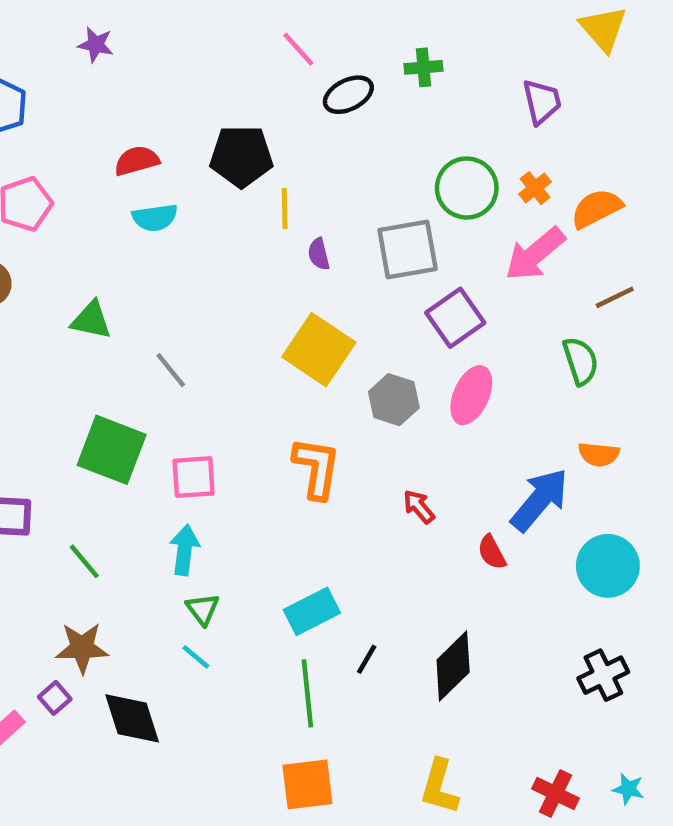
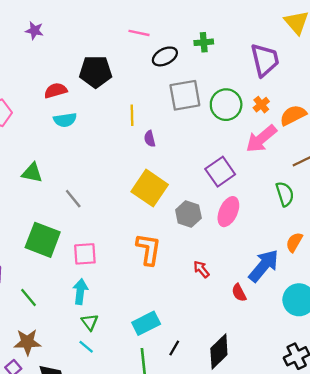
pink line: (298, 49) -> (139, 33), turned -36
purple trapezoid: (542, 102) -> (265, 60), size x1.4
black pentagon: (241, 156) -> (96, 72), moved
gray square: (408, 249) -> (185, 95), moved
orange semicircle: (599, 454) -> (294, 242), turned 114

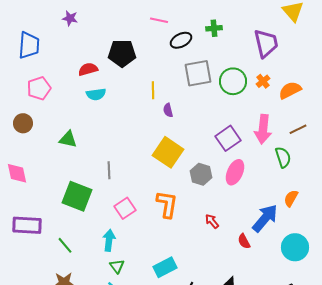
pink arrow: (261, 139) -> (263, 129), moved, turned -44
gray line: (73, 199) -> (109, 170), moved, turned 36
pink square: (85, 254) -> (125, 208), moved, turned -30

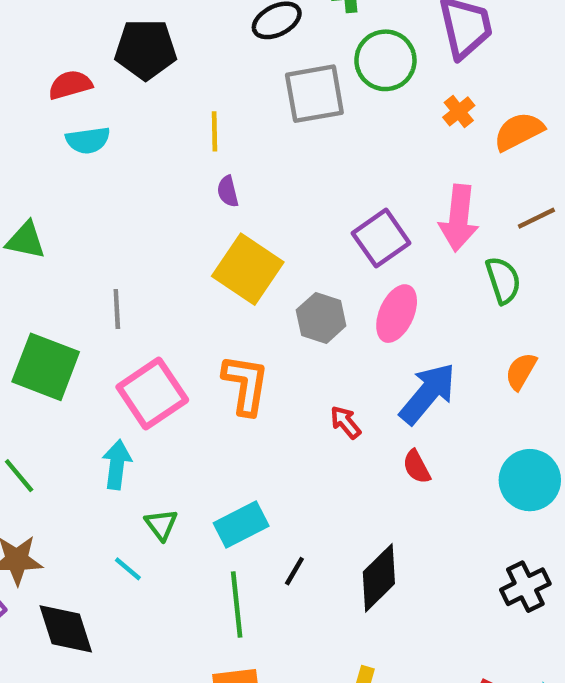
green circle: (233, 81) -> (385, 60), moved
purple semicircle: (168, 110) -> (228, 191), moved
pink square: (125, 208) -> (152, 393), size x1.4
blue arrow: (265, 218) -> (428, 393), moved
green triangle: (117, 266) -> (161, 524), moved

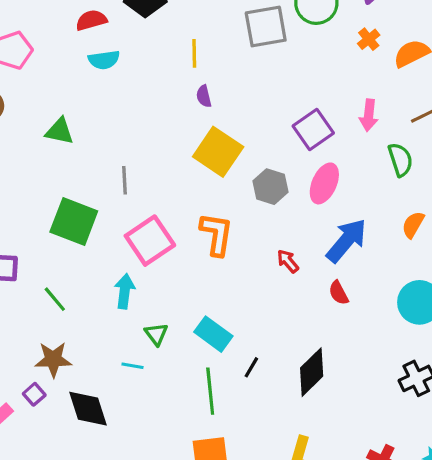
pink arrow: (459, 218) -> (369, 115), size x0.7
cyan rectangle: (241, 524) -> (213, 334), turned 63
cyan line: (128, 569) -> (132, 366), turned -30

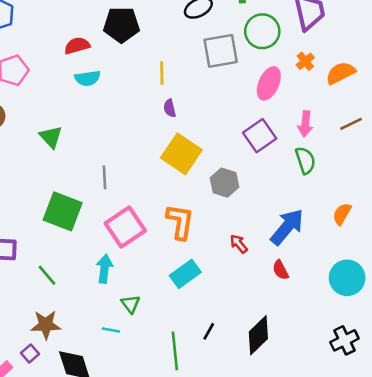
green triangle: (60, 131) -> (51, 137), turned 35
green semicircle: (400, 160) -> (305, 160), moved
pink ellipse: (324, 183) -> (269, 83), moved
cyan rectangle: (213, 334) -> (185, 274), moved, turned -72

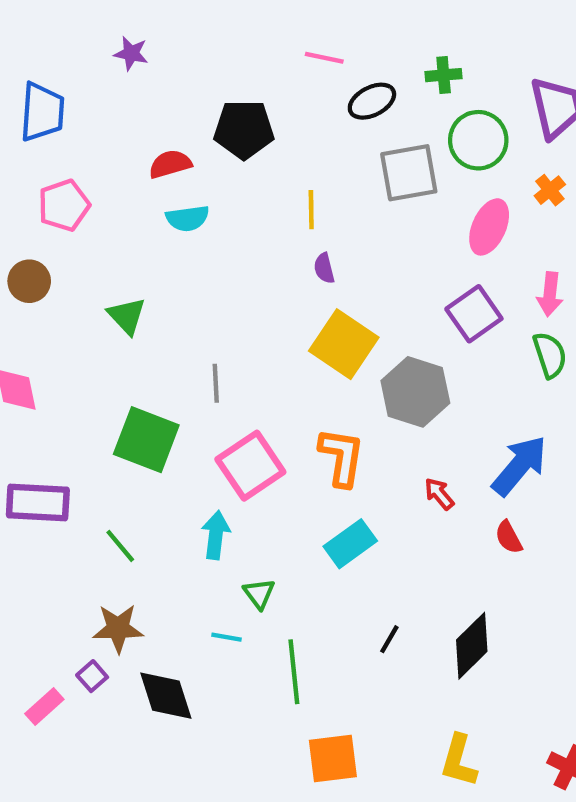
gray hexagon: (224, 183) -> (415, 392), size x1.4
green line: (175, 351) -> (294, 672), moved

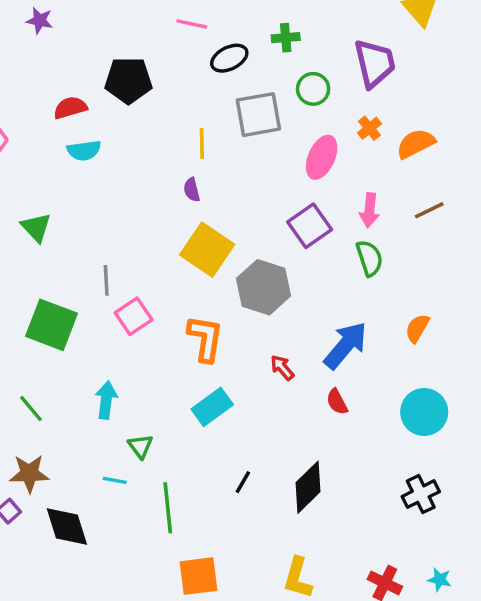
green circle: (478, 140) -> (313, 89), size x0.7
yellow line: (311, 210) -> (202, 144), moved
pink square: (250, 466) -> (134, 316), moved, size x0.7

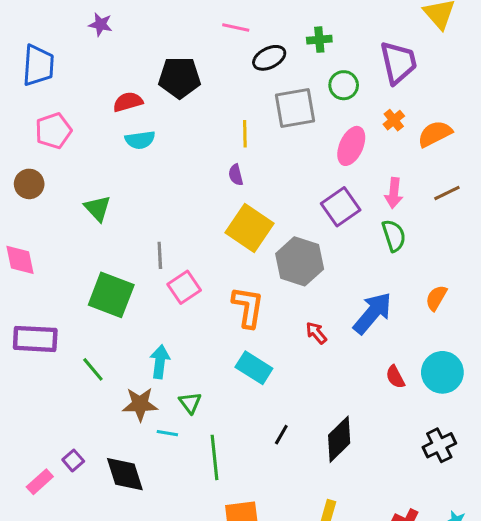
red semicircle: (337, 402) -> (395, 377), moved
cyan rectangle: (212, 407) -> (254, 368), turned 68
brown star: (29, 474) -> (140, 404), moved

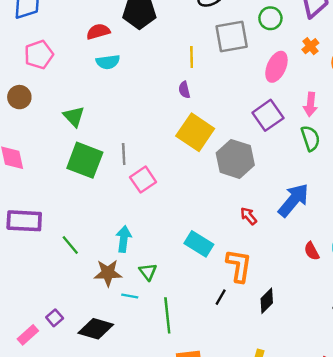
green square: (111, 295) -> (85, 160), moved
orange L-shape: (248, 307) -> (239, 266), moved
black diamond: (339, 439) -> (267, 301), size x0.7
black diamond: (125, 474) -> (96, 329), turned -56

